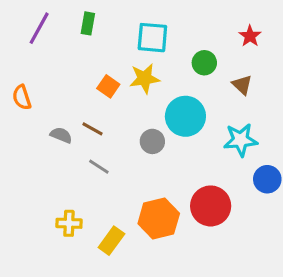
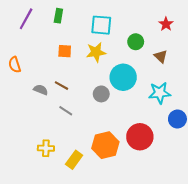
orange square: (108, 86) -> (65, 51), moved, turned -32

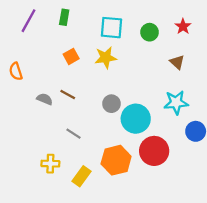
green circle: (136, 42) -> (150, 32), moved
orange square: (65, 51) -> (71, 56), turned -32
cyan circle: (123, 77) -> (136, 119), moved
gray line: (66, 111) -> (73, 134), moved

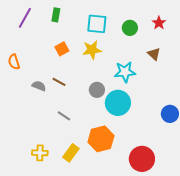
cyan star: (176, 103) -> (125, 72), moved
red circle: (154, 151) -> (142, 159), moved
yellow cross: (50, 164) -> (40, 153), moved

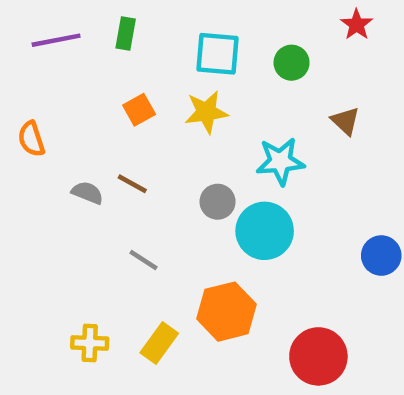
purple line: (25, 18) -> (56, 40), turned 50
red star: (159, 23) -> (357, 25), moved

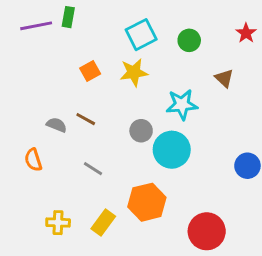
red star: (357, 25) -> (246, 33), moved
green rectangle: (126, 33) -> (68, 17), moved
cyan square: (218, 54) -> (141, 35), turned -32
orange semicircle: (31, 139) -> (33, 160), moved

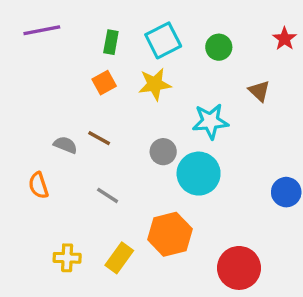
green rectangle: (68, 17) -> (111, 42), moved

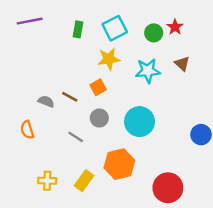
red star: (285, 39) -> (175, 27), moved
orange square: (104, 83) -> (98, 87), moved
cyan star: (210, 121) -> (148, 71), moved
gray circle: (163, 152) -> (99, 118), moved

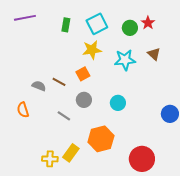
cyan circle: (140, 122) -> (118, 103), size x0.6
yellow cross: (47, 181) -> (50, 159), moved

